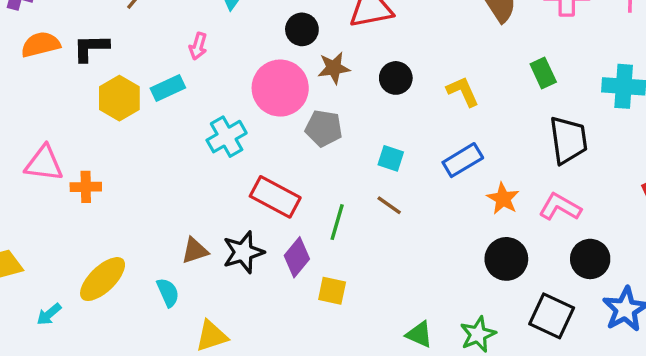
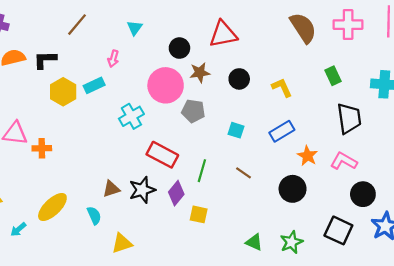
brown line: (389, 205) -> (243, 173), moved
black circle: (506, 259) -> (293, 189), moved

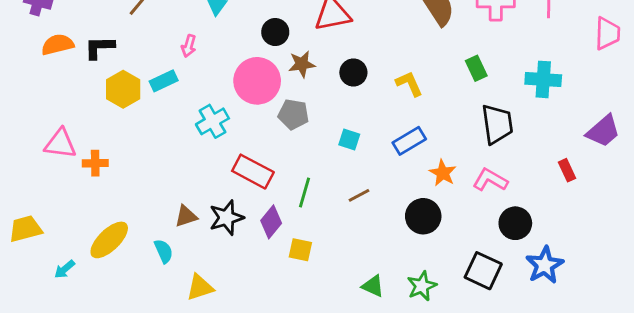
brown line: (243, 173) -> (359, 195), turned -63

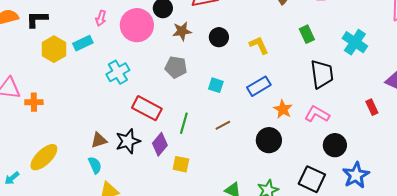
cyan cross: (543, 79) -> (355, 42), turned 30
pink circle: (257, 81) -> (137, 25), moved
cyan semicircle: (164, 251) -> (95, 165), moved

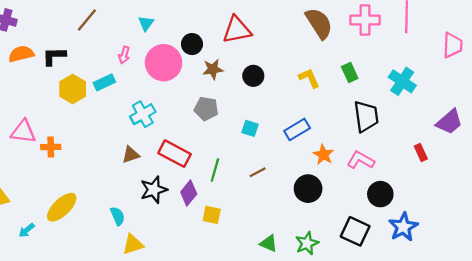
yellow L-shape: (259, 45) -> (309, 78), moved
brown triangle: (99, 140) -> (131, 155), moved

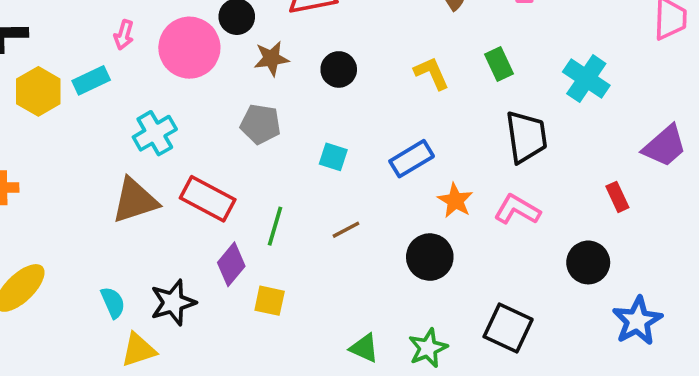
brown triangle: (131, 155) -> (135, 201), size x1.6
black star: (154, 190) -> (173, 303), moved
black circle: (380, 194) -> (588, 262), moved
blue star: (403, 227) -> (637, 321), moved

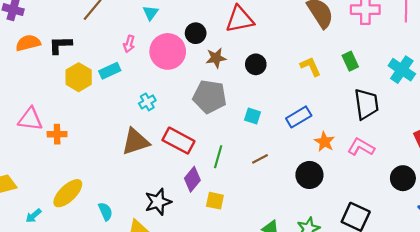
gray pentagon: (260, 124) -> (210, 97), size x1.4
cyan cross: (155, 133) -> (147, 102), size x0.7
cyan semicircle: (113, 303) -> (105, 211), moved

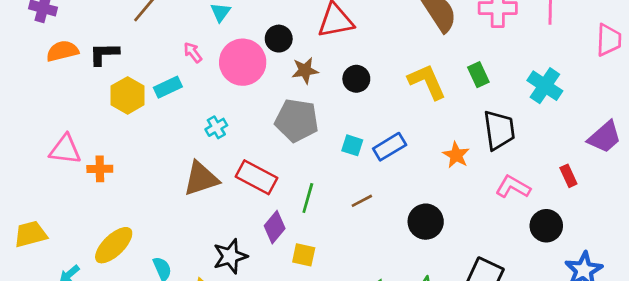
pink arrow: (129, 44) -> (193, 52), turned 126
yellow L-shape: (311, 66) -> (427, 82), size x1.4
blue rectangle: (299, 117) -> (390, 147), moved
orange star: (324, 142) -> (456, 155), moved
pink L-shape: (361, 147) -> (513, 187), moved

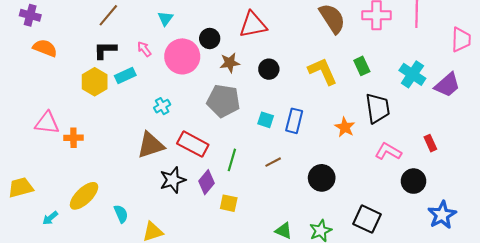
orange semicircle: (62, 51) -> (45, 48), turned 35
black L-shape: (104, 54) -> (105, 50), moved
purple trapezoid: (605, 137) -> (447, 85), moved
blue rectangle: (390, 147) -> (294, 121), turned -45
black star: (230, 256) -> (173, 180), moved

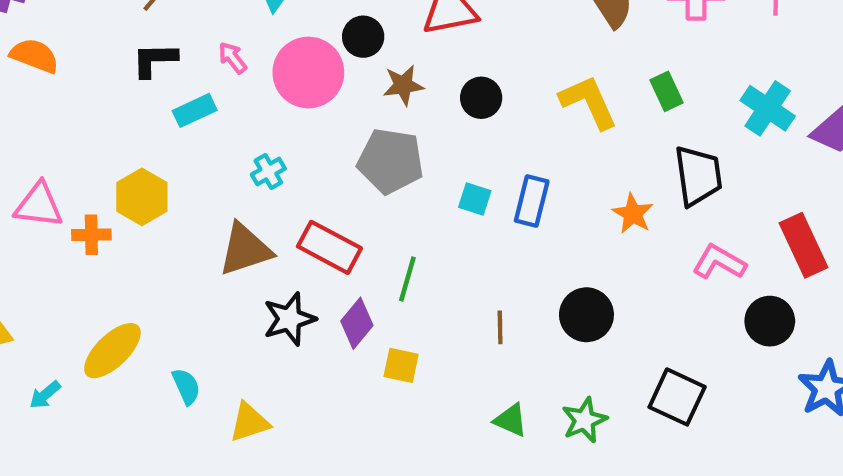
yellow hexagon: (95, 82) -> (142, 197), moved
red rectangle: (430, 143) -> (803, 245), size x1.8
brown line: (273, 162) -> (500, 327), moved, turned -63

